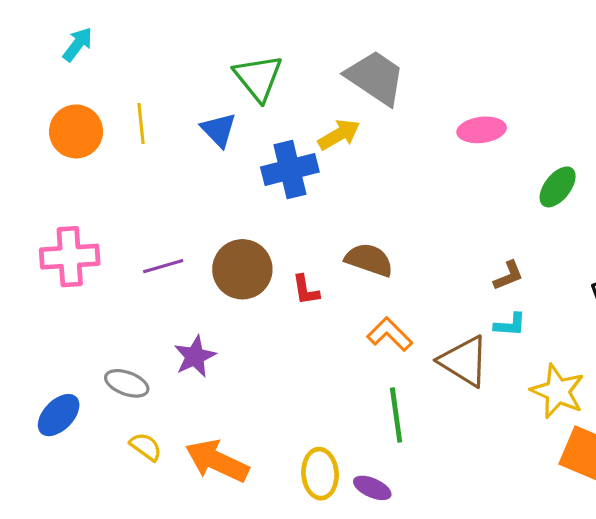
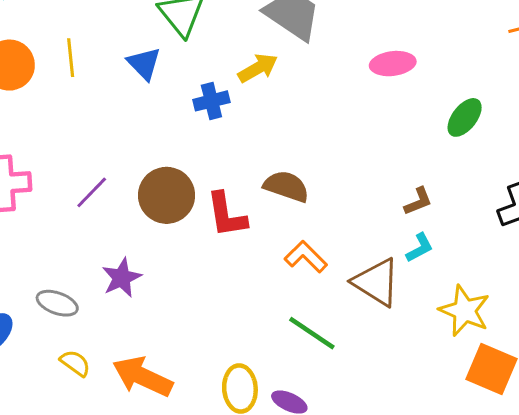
blue cross: (290, 169) -> (211, 101), size x0.7
purple line: (163, 266) -> (92, 192), turned -30
red L-shape: (306, 290) -> (226, 215), size x1.6
cyan L-shape: (510, 325) -> (420, 248), turned -32
green line: (396, 415) -> (312, 333), turned -48

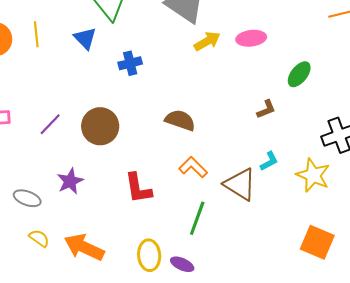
yellow arrow: (258, 68) -> (207, 41), moved
brown L-shape: (418, 201) -> (266, 109), moved
red L-shape: (226, 215) -> (138, 188), moved
yellow star: (465, 311) -> (313, 175), moved
green line: (312, 333) -> (197, 218), turned 76

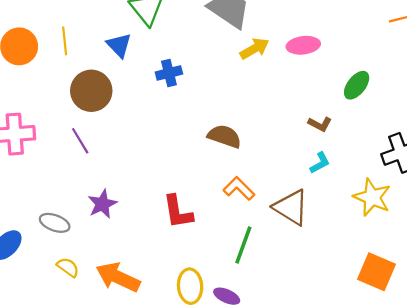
brown L-shape: (266, 109) -> (320, 124), turned 50
purple line: (50, 124) -> (80, 141), turned -75
brown circle: (100, 126) -> (91, 91), moved
cyan L-shape: (269, 161) -> (320, 163), moved

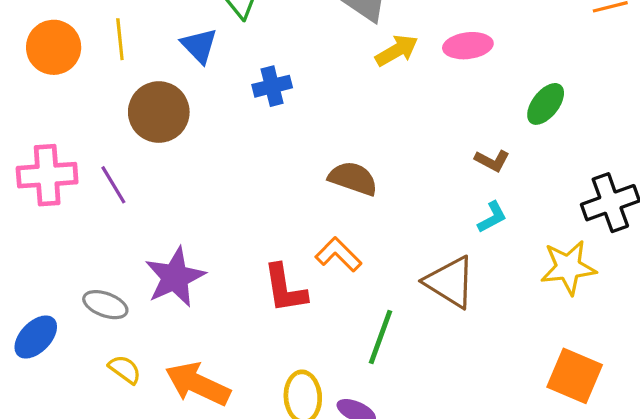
purple line: (80, 141) -> (113, 185), moved
orange L-shape: (239, 188) -> (338, 254), moved
yellow star: (372, 197) -> (568, 267), turned -30
purple star: (102, 204) -> (175, 277), size x1.4

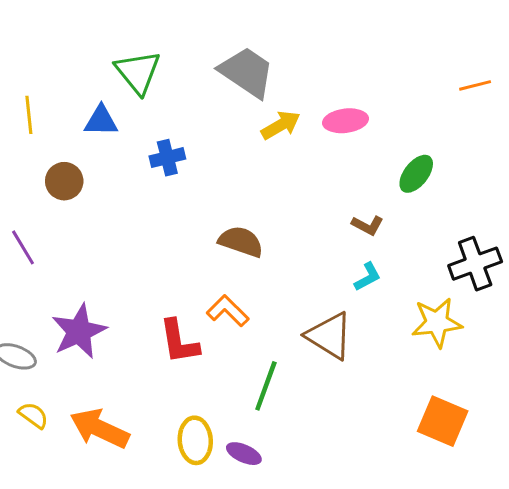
blue triangle: (199, 46) -> (101, 121), turned -45
brown circle: (159, 112) -> (64, 181), size x0.7

